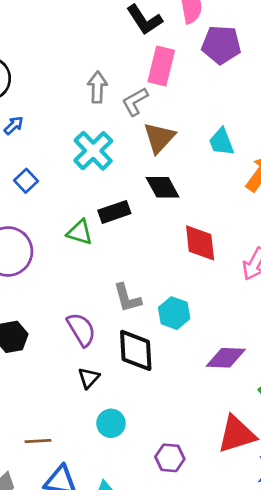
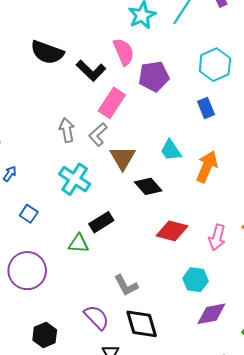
pink rectangle: (161, 66) -> (112, 103), turned 32
black diamond: (163, 187) -> (148, 186), moved
red diamond: (200, 243) -> (172, 231), turned -56
cyan hexagon: (174, 313) -> (195, 280), moved

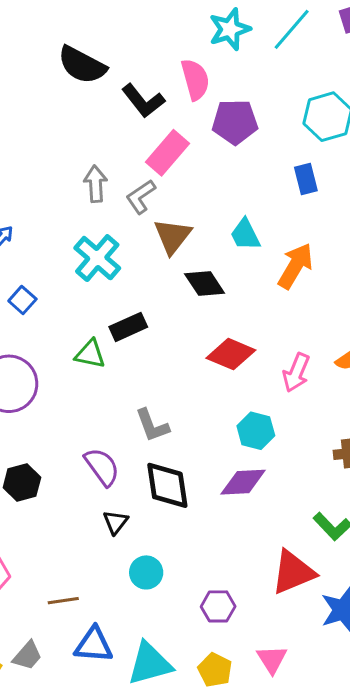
purple diamond: (211, 314) -> (243, 482), moved

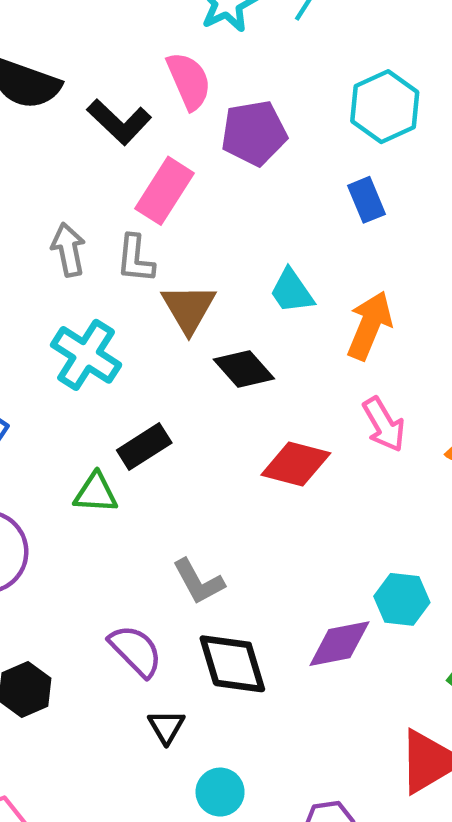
gray L-shape: (141, 197) -> (135, 259), turned -42
pink arrow: (296, 373) -> (384, 424), moved, turned -45
cyan hexagon: (256, 431) -> (402, 599), moved

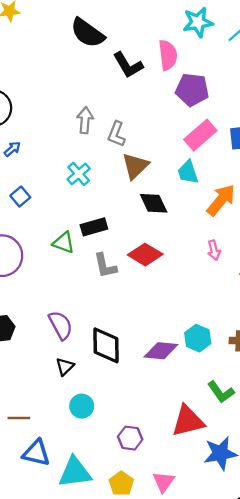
pink rectangle: (165, 191) -> (200, 135), moved
cyan cross: (86, 355) -> (79, 174), size x0.7
pink arrow: (384, 424) -> (214, 250), size x0.7
red diamond: (296, 464) -> (145, 255), moved
gray L-shape: (198, 582) -> (105, 266), moved

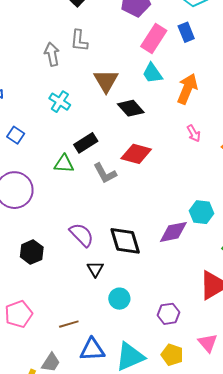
gray L-shape: (116, 134) -> (79, 41), moved

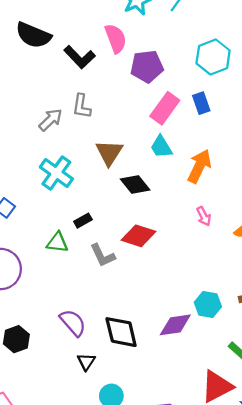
gray arrow: (52, 54) -> (51, 120), turned 55
cyan cross: (60, 102) -> (56, 173), size x1.4
black rectangle: (86, 143) -> (83, 221), size x0.7

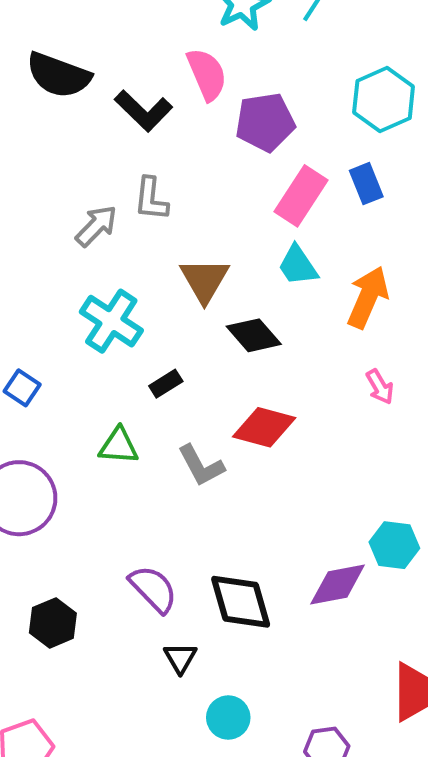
black rectangle: (83, 221) -> (166, 384), moved

